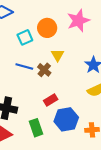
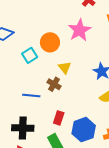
blue line: (24, 66) -> (31, 96), moved
red rectangle: (51, 100) -> (59, 118), moved, turned -32

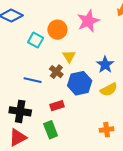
cyan square: (30, 55) -> (36, 40), turned -35
red rectangle: (59, 118) -> (57, 106), turned 48
blue hexagon: (84, 130) -> (80, 83), moved

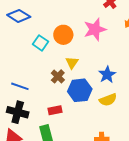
blue line: (33, 80) -> (20, 86), moved

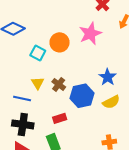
yellow triangle: (72, 63) -> (38, 83), moved

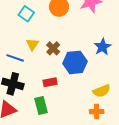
cyan square: (38, 53) -> (26, 14), moved
yellow semicircle: (111, 102) -> (102, 91), moved

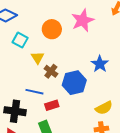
yellow triangle: (32, 44) -> (38, 58), moved
blue line: (15, 58) -> (34, 92), moved

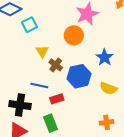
orange circle: (52, 29) -> (74, 35), moved
cyan square: (20, 40) -> (29, 25), moved, turned 35
yellow semicircle: (104, 108) -> (108, 88), moved, turned 48

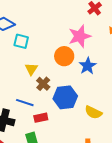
cyan square: (29, 25) -> (21, 41), turned 35
blue star: (104, 57) -> (88, 66), moved

